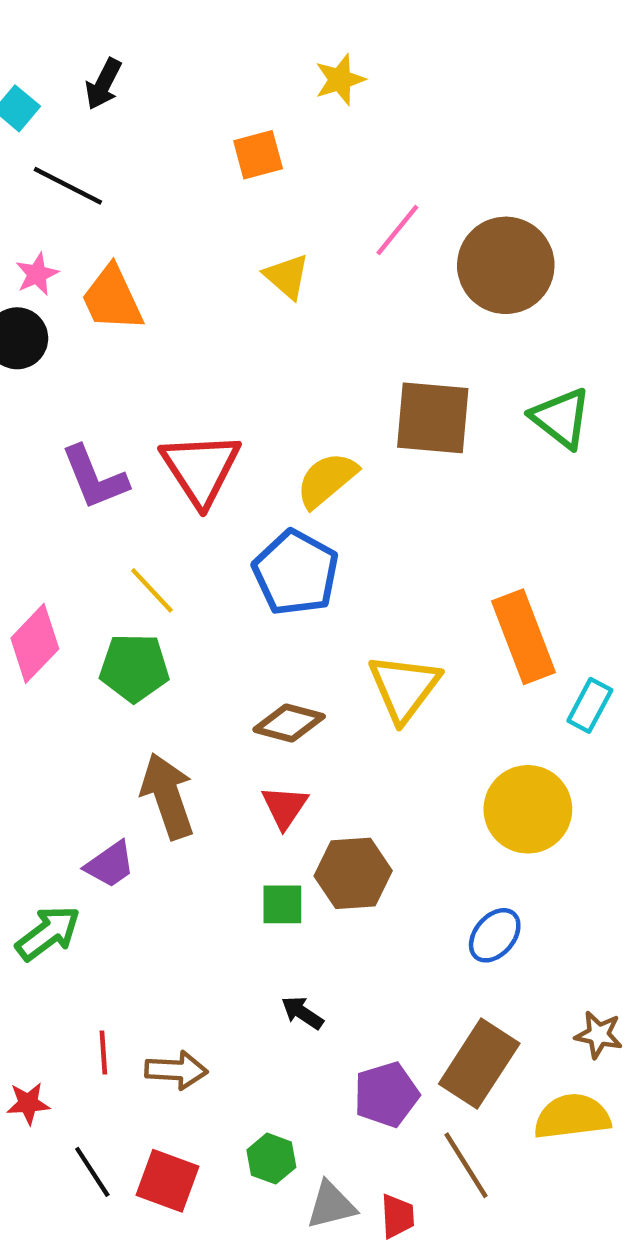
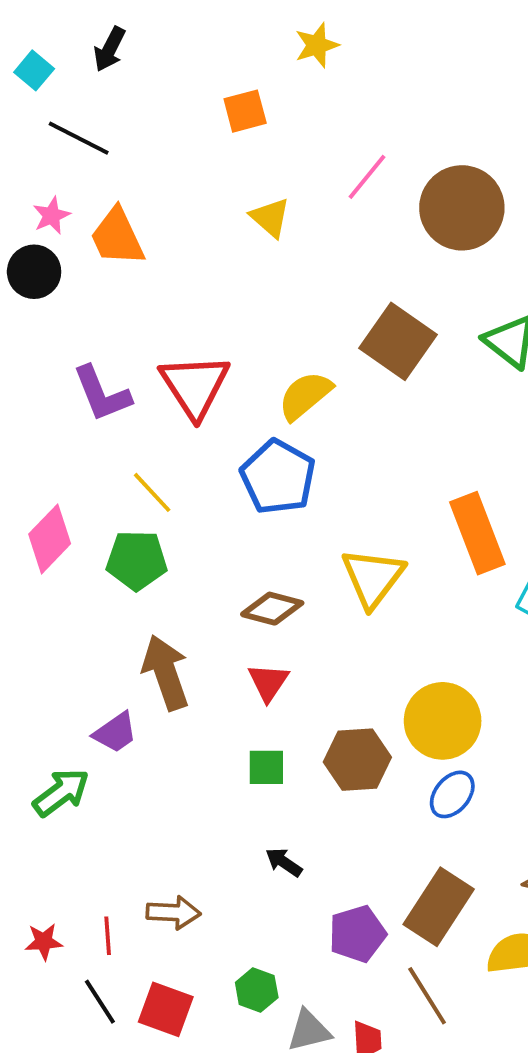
brown square: (433, 418) -> (398, 341), turned 30
yellow circle: (528, 809) -> (443, 721), moved
brown hexagon: (353, 873) -> (357, 760), moved
red line: (103, 1052) -> (108, 936), moved

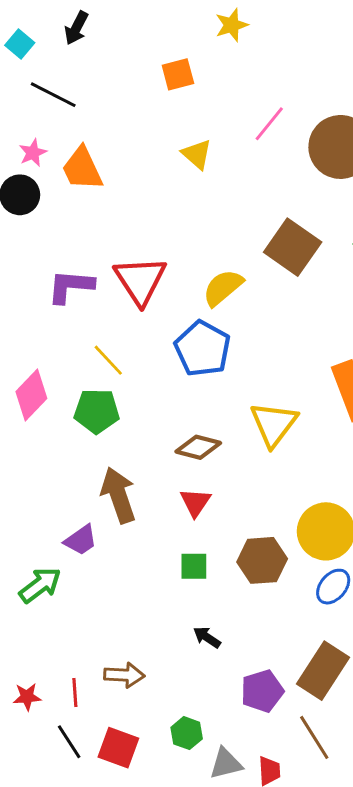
purple L-shape: (102, 394) -> (71, 286), turned 117

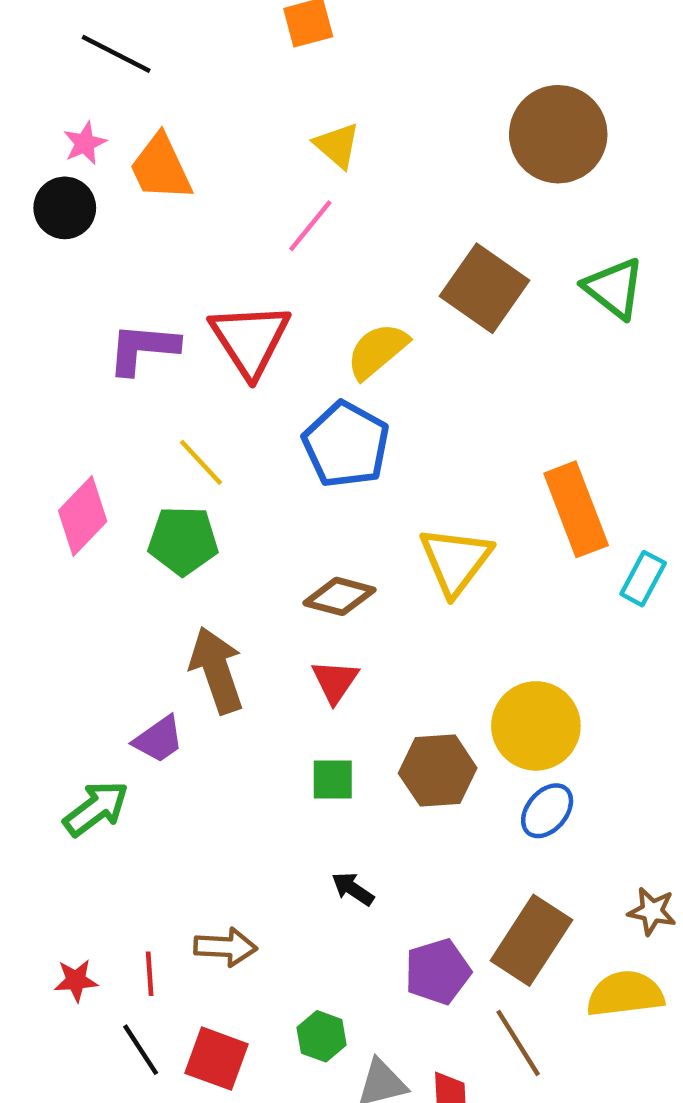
pink line: (269, 124) -> (310, 226), moved

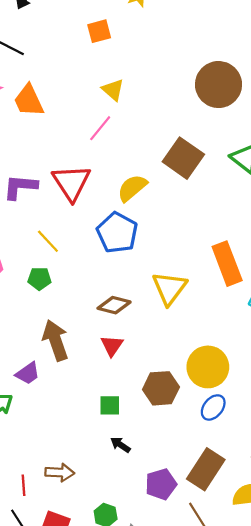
green pentagon: (183, 541) -> (39, 278), size x0.7
green square: (333, 780) -> (110, 405), moved

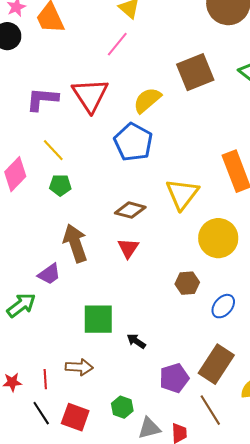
brown square: (183, 158) -> (195, 72), turned 33
yellow line: (48, 241) -> (53, 150), moved
yellow circle: (208, 367) -> (218, 238), moved
brown hexagon: (161, 388) -> (187, 283), moved, size x0.7
green square: (110, 405) -> (98, 319), moved, size x1.6

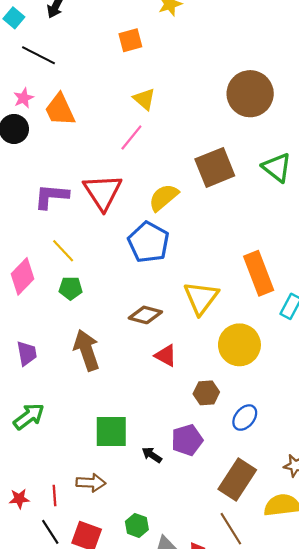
red triangle: (128, 248) -> (166, 356), moved, turned -35
purple trapezoid: (49, 274) -> (27, 353), moved, turned -65
purple pentagon: (174, 378) -> (187, 440), moved

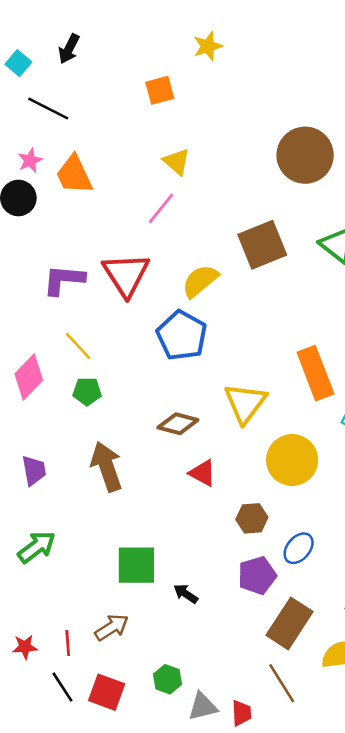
purple pentagon: (187, 440) -> (257, 575), moved
brown arrow: (91, 483) -> (112, 627), turned -36

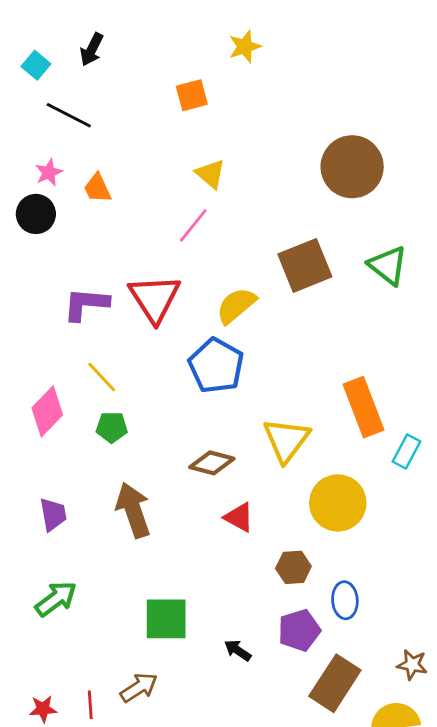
orange trapezoid: (74, 175) -> (97, 188), size x0.7
blue ellipse: (299, 548) -> (345, 600), turned -44
black arrow: (186, 594) -> (238, 650), moved

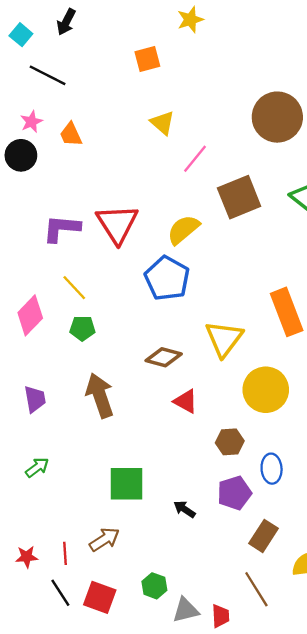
pink line: (193, 225) -> (195, 159), moved
green arrow: (56, 599) -> (37, 467), size x0.7
brown rectangle: (335, 683) -> (263, 536), size x0.7

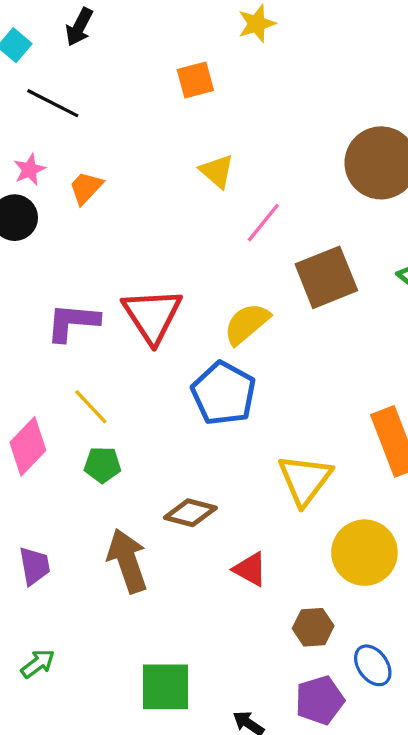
orange trapezoid: (71, 134) -> (86, 188), turned 68
brown diamond: (164, 357) -> (190, 513), moved
blue ellipse: (272, 469) -> (373, 665), turned -32

